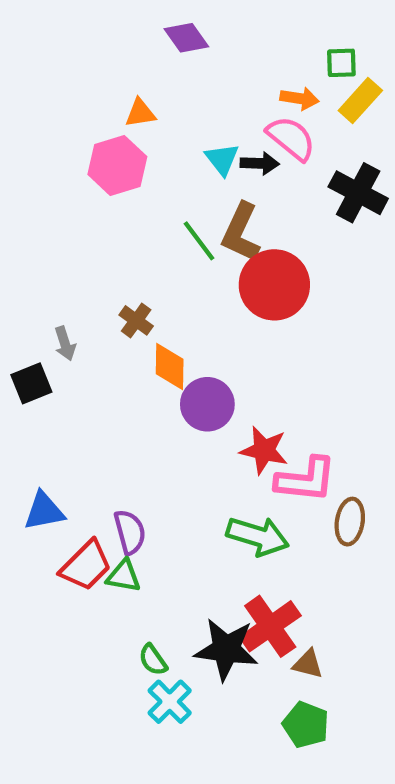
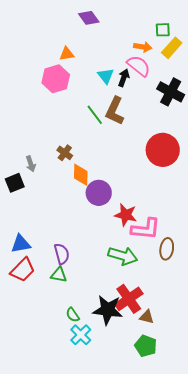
black arrow: (260, 163) -> (124, 78), turned -72
red circle: (274, 285) -> (163, 150), moved
red trapezoid: (86, 566) -> (23, 270), moved

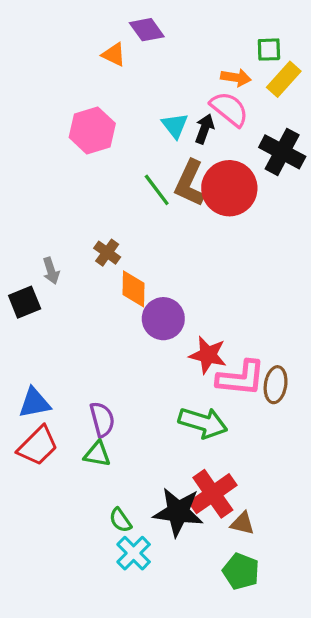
orange triangle: (67, 54) -> (114, 54), moved, turned 35
red circle: (163, 150) -> (229, 188), moved
brown ellipse: (167, 249) -> (276, 385), moved

